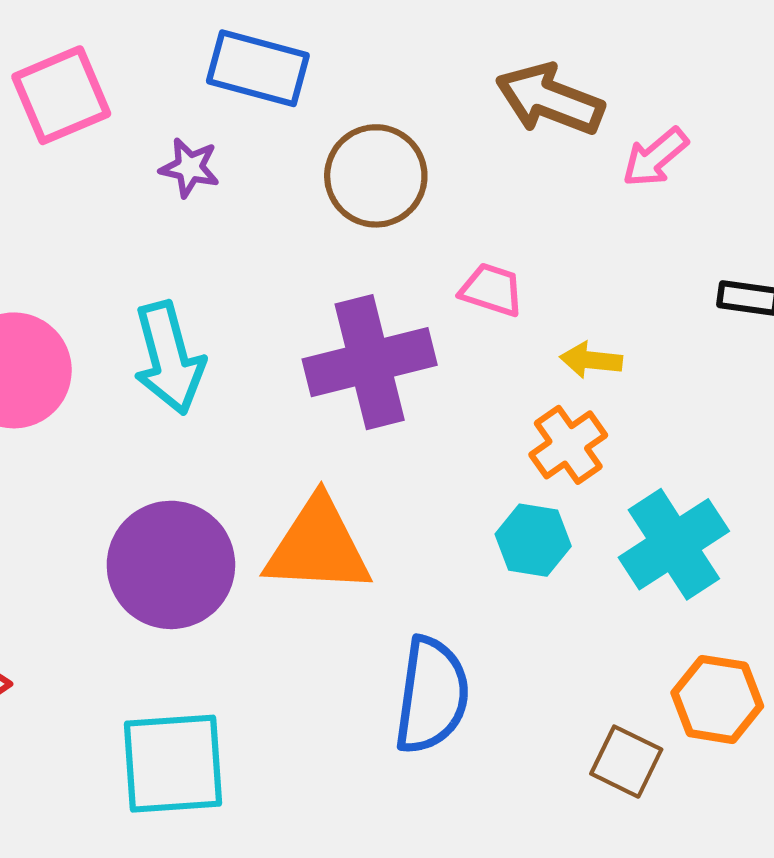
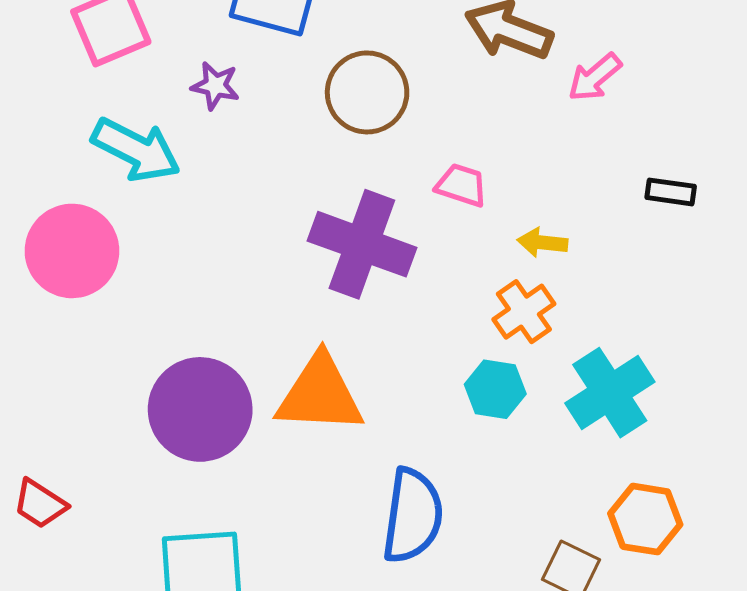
cyan arrow: (169, 358) -> (136, 150), moved, turned -48
purple cross: (370, 362) -> (362, 244), turned 34

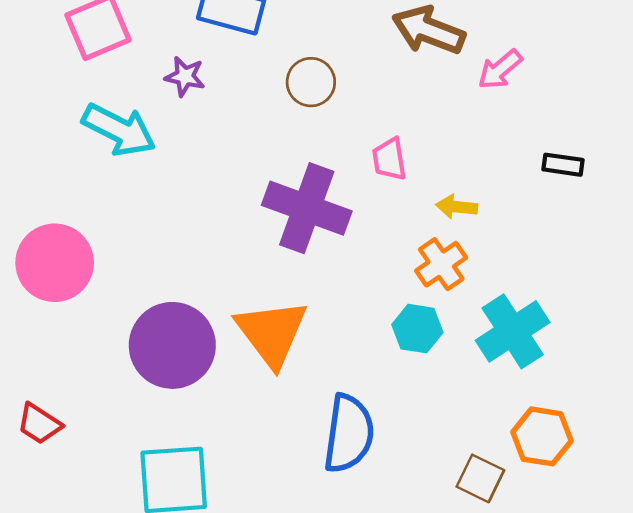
brown circle: (367, 92) -> (311, 82), size x0.7
pink trapezoid: (461, 185) -> (389, 159), turned -117
pink circle: (72, 251) -> (55, 263), moved
orange triangle: (320, 394) -> (272, 333), turned 50

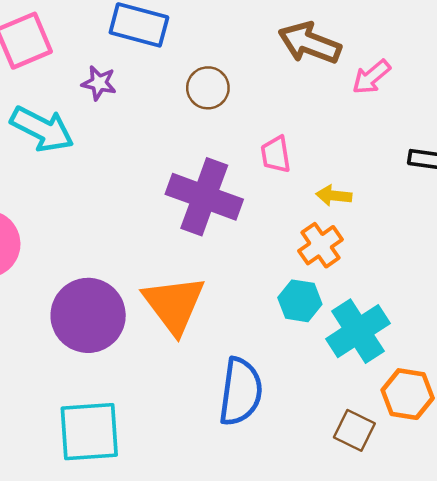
cyan cross: (513, 331) -> (358, 331), moved

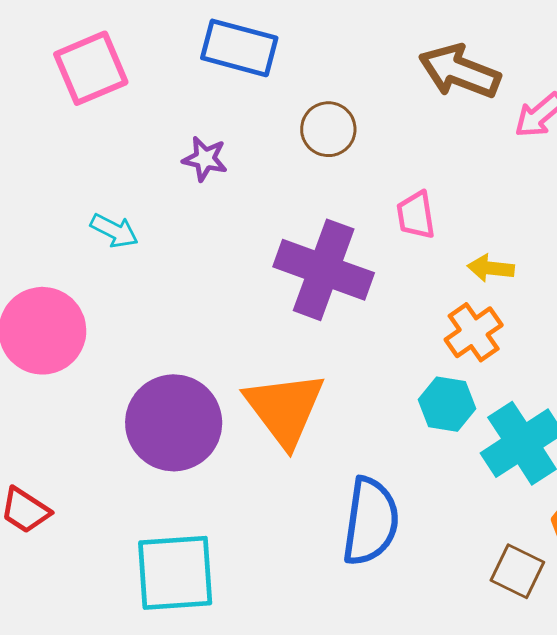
purple star: (99, 83) -> (205, 159), moved
cyan arrow: (42, 129) -> (114, 231), moved, size x0.6

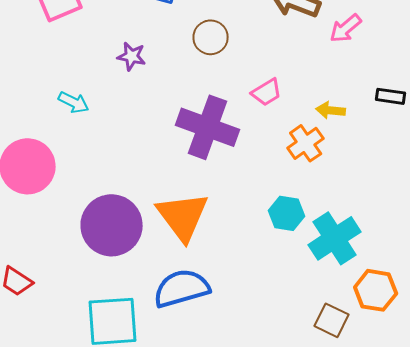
pink trapezoid: (416, 215) -> (267, 92), turned -112
yellow arrow: (491, 268) -> (331, 110), moved
orange cross: (474, 332) -> (306, 143), moved
blue semicircle: (371, 521) -> (182, 288), moved, turned -114

